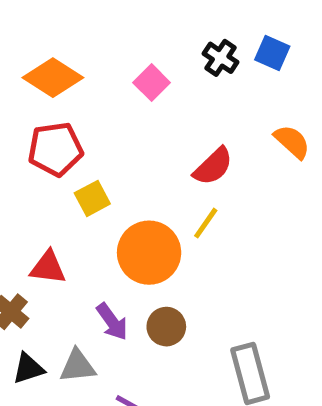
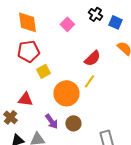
blue square: (272, 53) -> (115, 22), moved
orange diamond: (53, 78) -> (27, 22), turned 50

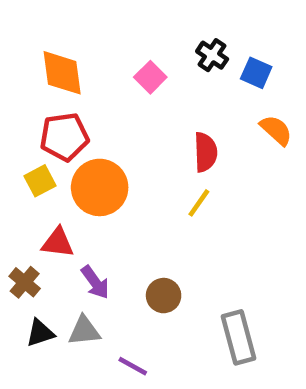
red semicircle: (92, 58) -> (205, 152), turned -48
yellow square: (43, 71) -> (40, 181), moved
orange circle: (66, 93) -> (100, 187), moved
purple arrow: (51, 121) -> (95, 282), moved

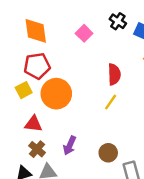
brown cross: (25, 282) -> (37, 149), moved
purple arrow: (95, 282) -> (70, 146), moved, turned 60
brown circle: (164, 296) -> (108, 153), moved

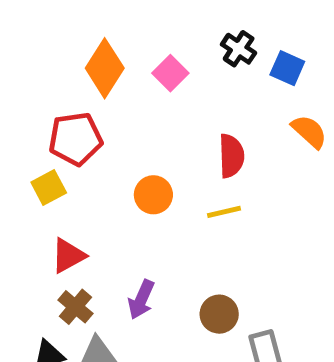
orange diamond: (36, 31) -> (105, 68), moved, turned 40
orange circle: (56, 94) -> (153, 195), moved, size x0.6
yellow line: (111, 102) -> (224, 212), turned 42
red triangle: (33, 124) -> (68, 256), turned -36

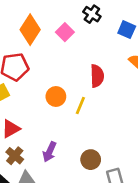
black cross: (239, 49) -> (92, 14), moved
yellow line: (224, 212) -> (80, 106), moved, turned -54

